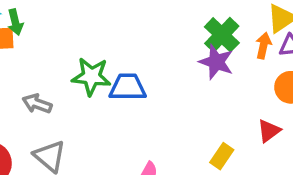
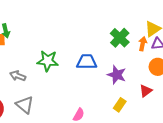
purple star: (216, 62) -> (117, 75), moved
blue trapezoid: (128, 87) -> (87, 62), moved

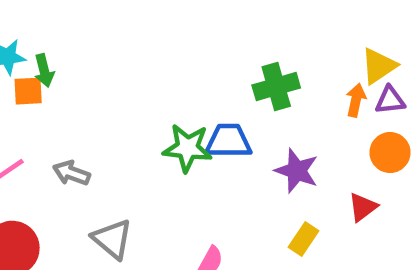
green cross: (120, 38) -> (276, 86), moved, turned 30
green star: (48, 61) -> (187, 148), moved
gray triangle: (25, 105) -> (112, 239), moved

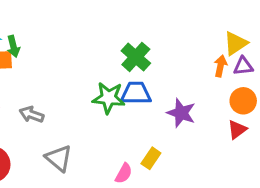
green cross: (276, 86) -> (136, 57), moved, turned -32
red triangle: (363, 207) -> (237, 130), moved
yellow rectangle: (304, 239) -> (151, 158), moved

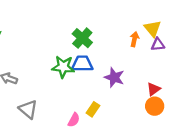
yellow triangle: (236, 43) -> (153, 29), turned -36
orange arrow: (220, 66) -> (134, 39), moved
orange circle: (243, 101) -> (155, 106), moved

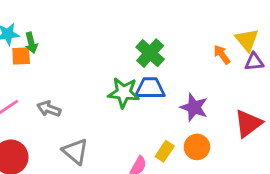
orange arrow: (134, 39) -> (222, 55), turned -48
red triangle: (154, 89) -> (248, 123), size x1.5
orange circle: (155, 106) -> (197, 147), moved

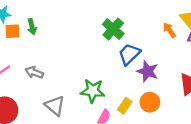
green arrow: (31, 43) -> (32, 27), moved
blue trapezoid: (150, 88) -> (129, 54), moved, turned -45
green star: (124, 93) -> (93, 91), moved

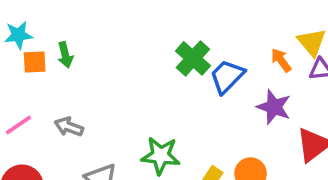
blue trapezoid: (129, 54) -> (227, 76), moved
purple star: (148, 71) -> (274, 107), moved

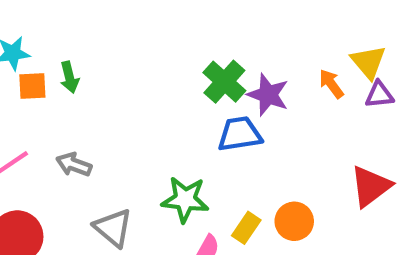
blue trapezoid: (227, 76) -> (240, 134), moved, turned 36
purple star: (274, 107) -> (268, 95), moved

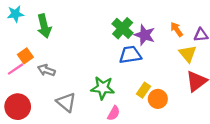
yellow triangle: (368, 62) -> (188, 54), moved
green arrow: (69, 77) -> (44, 26), size x1.5
orange square: (32, 86) -> (25, 56), moved, turned -32
yellow rectangle: (246, 228) -> (143, 90), moved

